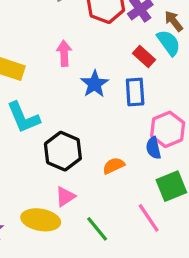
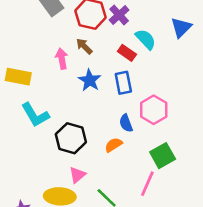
brown arrow: (174, 21) -> (84, 46), moved
blue semicircle: (153, 148) -> (126, 123), moved
pink line: (149, 218) -> (147, 184), turned 65

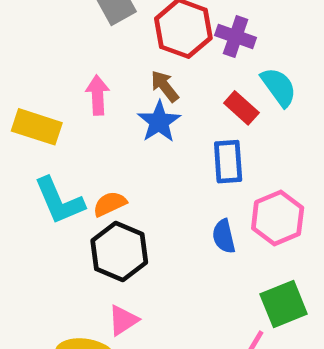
purple cross: (119, 15) -> (236, 36), turned -36
pink arrow: (62, 59) -> (98, 95), moved
blue star: (90, 80) -> (159, 122), moved
orange semicircle: (114, 145) -> (110, 204), moved

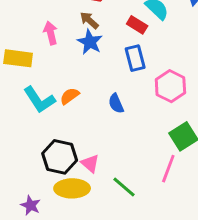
blue semicircle: (224, 236) -> (116, 103), moved
black hexagon: (119, 252) -> (60, 157), moved
pink triangle: (123, 320) -> (90, 163), turned -36

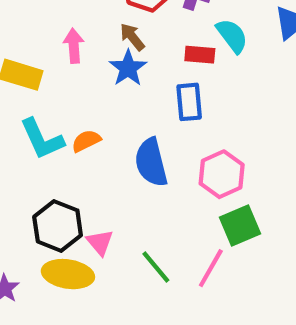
red rectangle: (137, 25) -> (200, 55), turned -36
pink hexagon: (170, 86) -> (222, 174), moved
blue semicircle: (116, 103) -> (151, 162), size x1.6
green line: (124, 187) -> (156, 267), moved

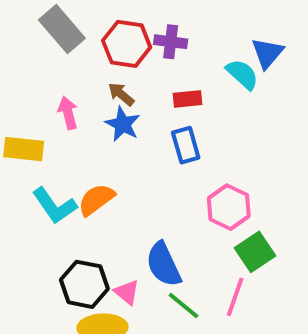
cyan semicircle: (232, 36) -> (242, 74), moved
orange semicircle: (86, 141) -> (96, 200), size x1.4
blue semicircle: (151, 162) -> (163, 264), moved

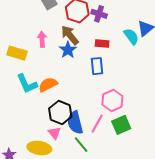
brown arrow: (121, 94) -> (70, 35), size x1.5
black hexagon: (84, 284) -> (60, 112), moved
pink line: (235, 297) -> (97, 124), moved

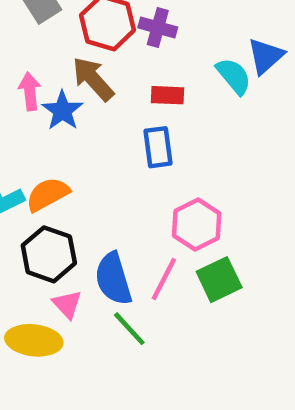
blue star: (68, 50) -> (62, 111), moved
black hexagon: (60, 112) -> (49, 254), moved

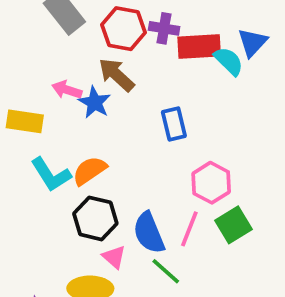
pink arrow: (30, 91) -> (67, 90), turned -60
red rectangle: (167, 95) -> (199, 47), moved, size x1.6

